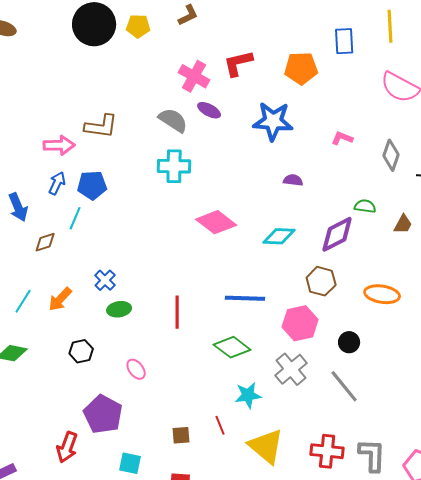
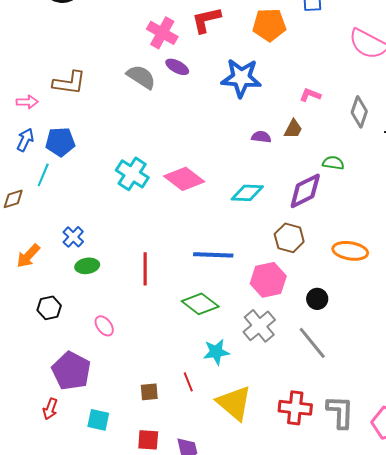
pink arrow: (59, 145) -> (27, 102), size x0.7
cyan cross: (174, 166) -> (132, 174), moved, turned 32
brown trapezoid: (403, 224) -> (293, 129), moved
red arrow: (67, 447) -> (50, 409), moved, size x0.7

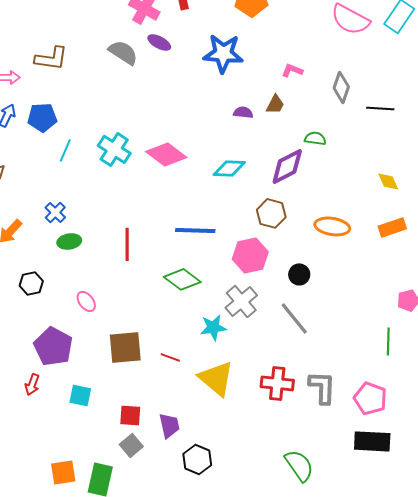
cyan line: (43, 175) -> (65, 150), moved
cyan star: (216, 352) -> (213, 327), moved
red line: (188, 382) -> (170, 357), turned -48
brown square: (149, 392) -> (125, 347), moved, size x1.8

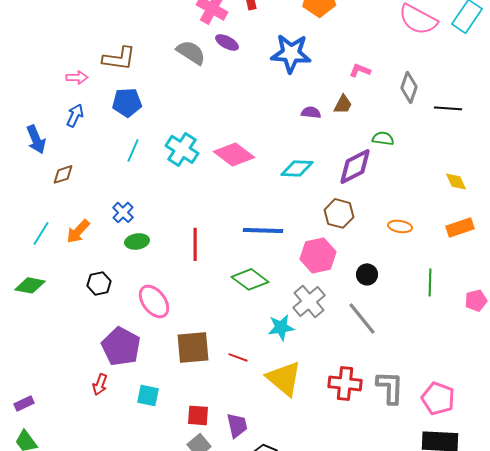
blue pentagon: (42, 117) -> (127, 102), moved
orange ellipse: (332, 226) -> (400, 226), size x0.7
pink ellipse: (86, 301) -> (154, 301), size x1.6
green line: (388, 341) -> (430, 282), moved

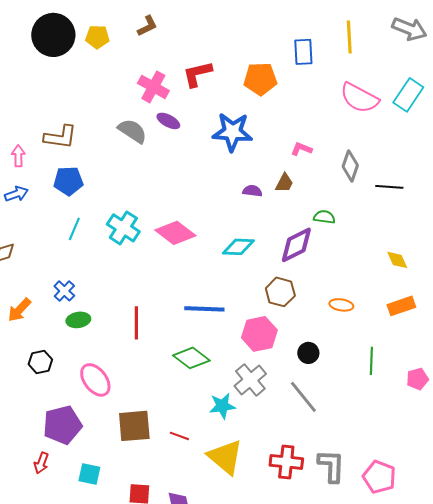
pink arrow: (77, 77) -> (18, 156), turned -90
blue arrow: (75, 115) -> (16, 194), turned 45
purple pentagon: (121, 346) -> (62, 425), turned 30

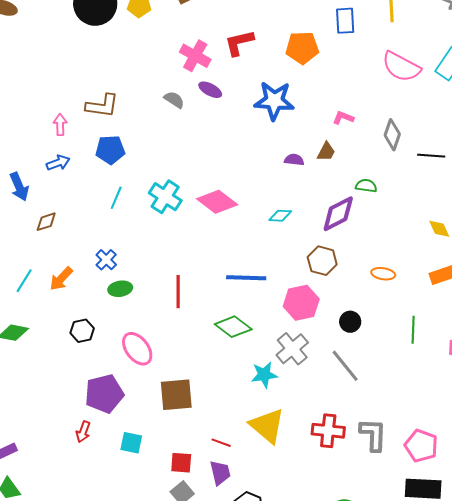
gray semicircle: (132, 131) -> (174, 100), size x0.7
cyan diamond: (238, 247) -> (280, 216), size x0.7
red line: (179, 436) -> (221, 443), moved

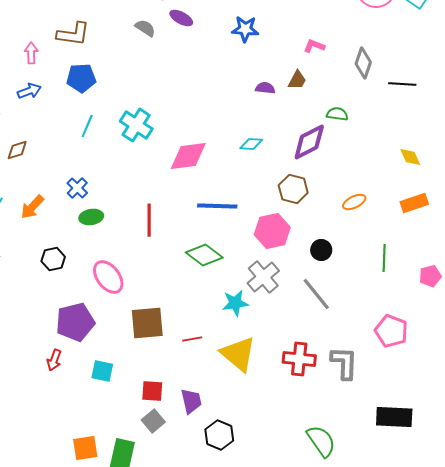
blue star: (274, 101) -> (245, 29), size x0.7
pink diamond: (217, 202) -> (188, 156), moved, turned -45
orange ellipse: (383, 274) -> (354, 202), turned -35
red line: (221, 443) -> (192, 339), moved, turned -30
pink pentagon: (421, 446) -> (391, 331), moved

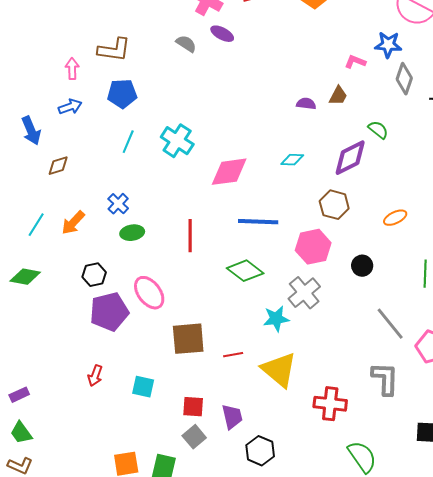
blue star: (245, 29) -> (388, 45), moved
green semicircle: (337, 114) -> (378, 130), turned 30
gray line: (316, 294) -> (390, 324), moved
purple pentagon: (75, 322) -> (109, 312), moved
red cross: (299, 359) -> (330, 404), moved

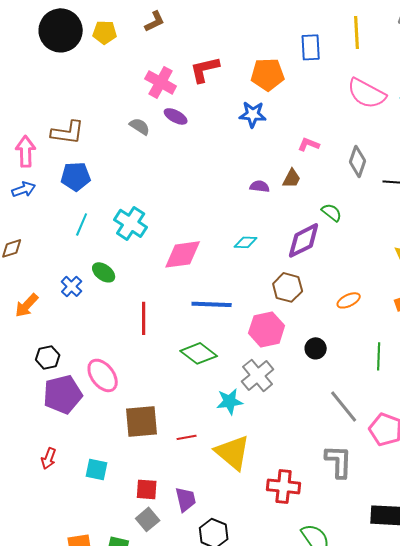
blue star: (388, 45) -> (253, 114), moved
pink arrow: (72, 69) -> (26, 151), size x1.4
green ellipse: (132, 233) -> (104, 272), moved, turned 45

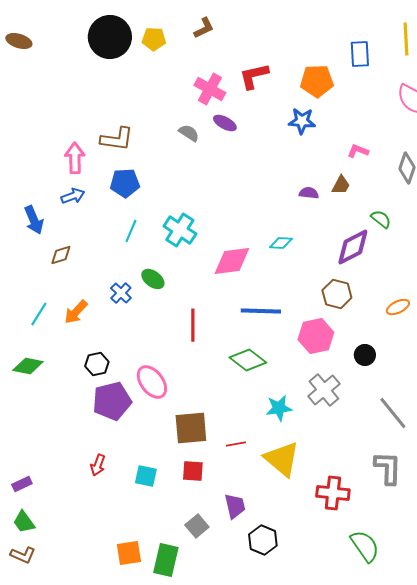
cyan diamond: (246, 242) -> (281, 243), moved
gray cross: (258, 375) -> (324, 390), moved
red square: (147, 489) -> (193, 471), moved

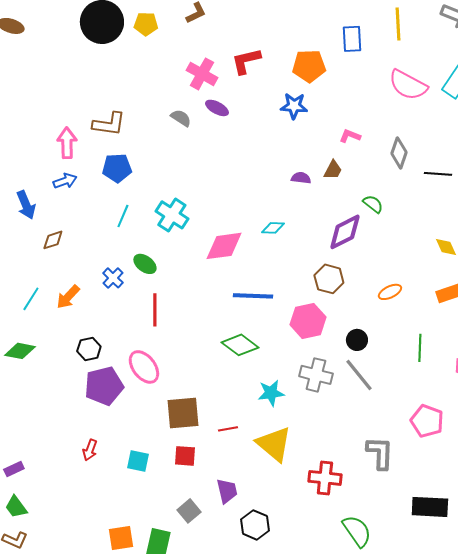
red line: (193, 325) -> (155, 310), moved
gray cross: (324, 390) -> (316, 375), turned -36
gray line: (393, 413) -> (359, 375), moved

